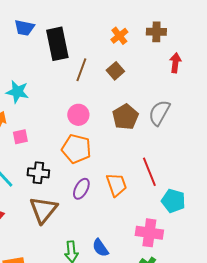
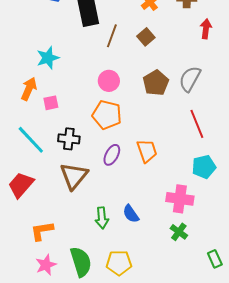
cyan star: (17, 92) -> (48, 58), turned -30
red line: (149, 172) -> (197, 124), moved
cyan pentagon: (173, 201) -> (204, 167), turned -30

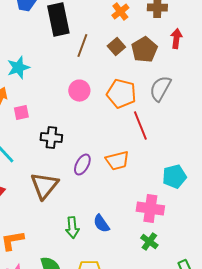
brown pentagon: (156, 83) -> (144, 50), moved
orange pentagon: (107, 115) -> (121, 94), moved
red line: (197, 124) -> (140, 126), moved
black cross: (69, 139) -> (51, 138), moved
orange trapezoid: (147, 151) -> (117, 161), turned 95

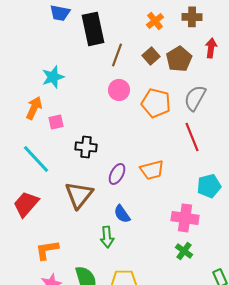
pink circle: (79, 91) -> (119, 90), moved
red line: (140, 126) -> (192, 137), moved
blue semicircle: (101, 224) -> (122, 214), moved

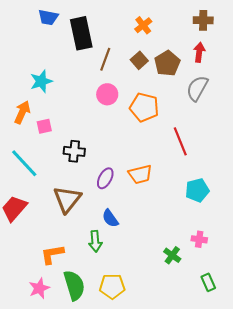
brown cross: (192, 17) -> (203, 20), moved
gray semicircle: (195, 98) -> (197, 88), moved
pink cross: (185, 218) -> (199, 239), moved, size x0.6
orange L-shape: (47, 250) -> (52, 254), moved

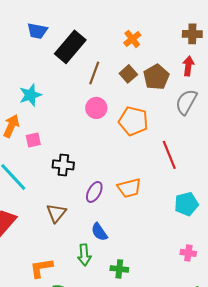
black rectangle: (81, 33) -> (70, 47), turned 52
brown triangle: (67, 199) -> (56, 213), size x0.7
green cross: (172, 255) -> (119, 269), moved, turned -30

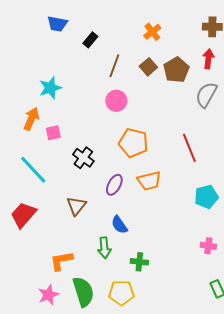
black rectangle: (70, 47) -> (90, 40), size x0.5
orange pentagon: (133, 121) -> (133, 143), moved
black cross: (63, 165) -> (83, 158), turned 30

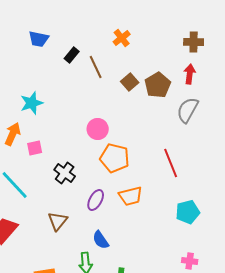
orange cross: (152, 32) -> (122, 38), moved
brown line: (114, 66) -> (96, 67), moved, turned -45
pink circle: (116, 101) -> (98, 129), moved

